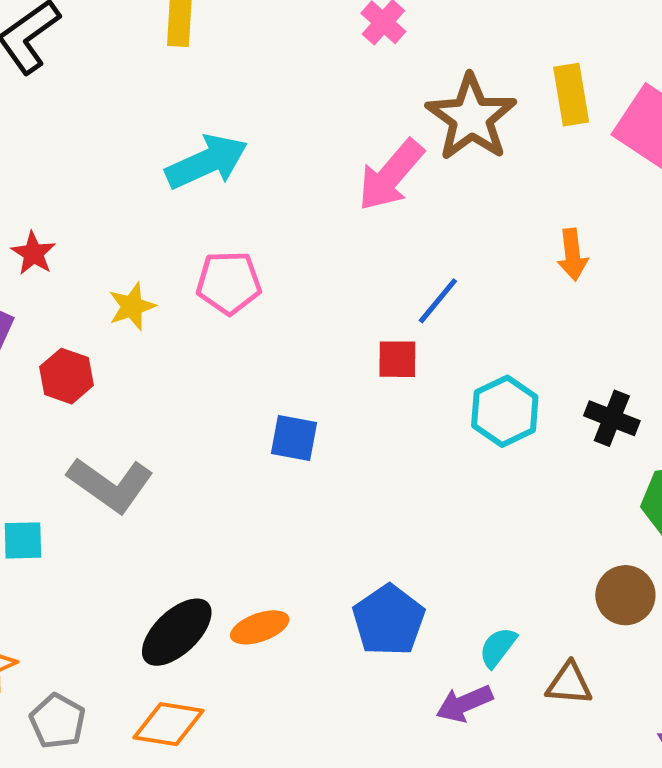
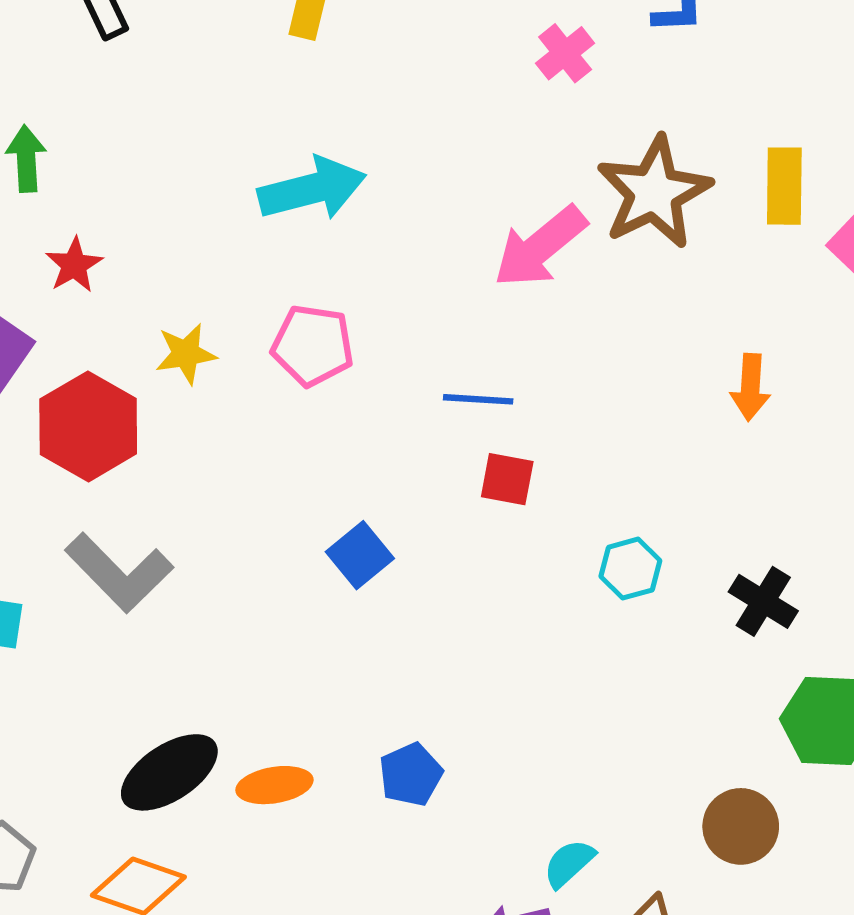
blue line: (438, 301) -> (478, 399), moved, turned 44
red hexagon: (66, 376) -> (88, 426), size x1.5
cyan hexagon: (505, 411) -> (630, 569), size x0.7
blue square: (294, 438) -> (360, 555), turned 30
blue pentagon: (389, 620) -> (411, 774), moved, size x0.7

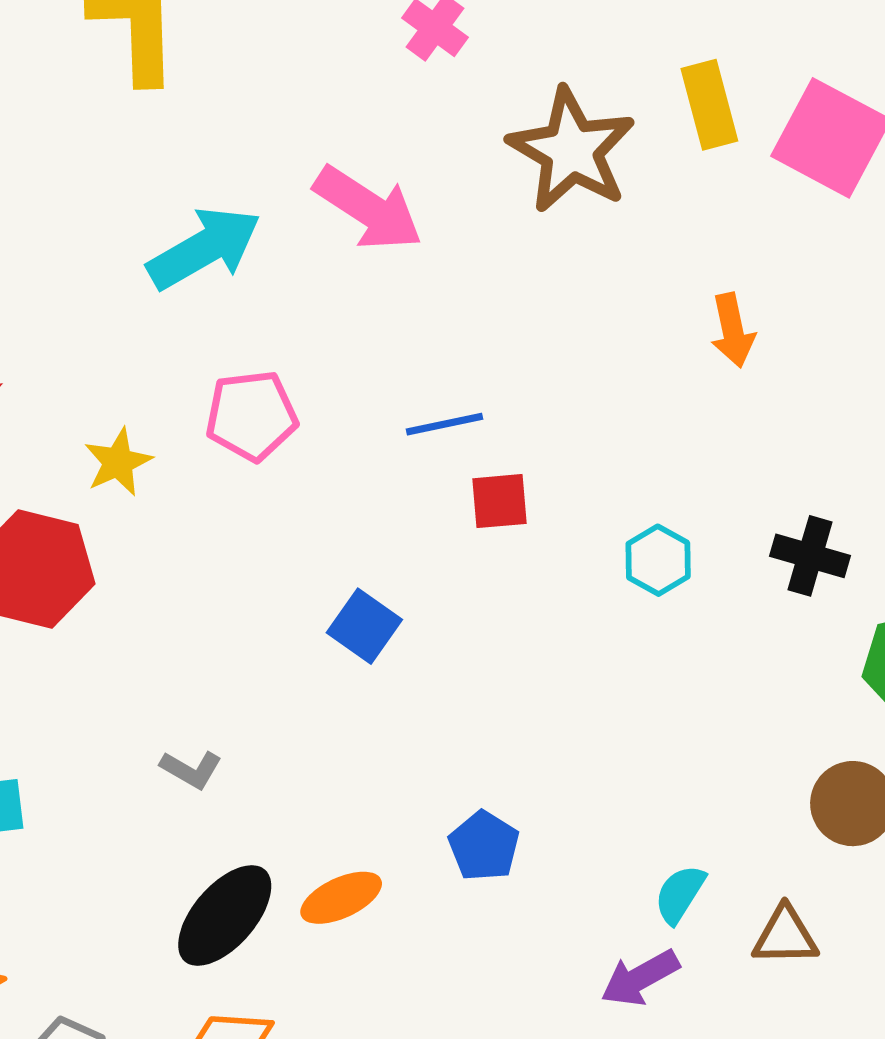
pink arrow: (540, 247) -> (368, 208), moved, turned -92
gray L-shape: (119, 573) -> (191, 769), moved, size x0.5

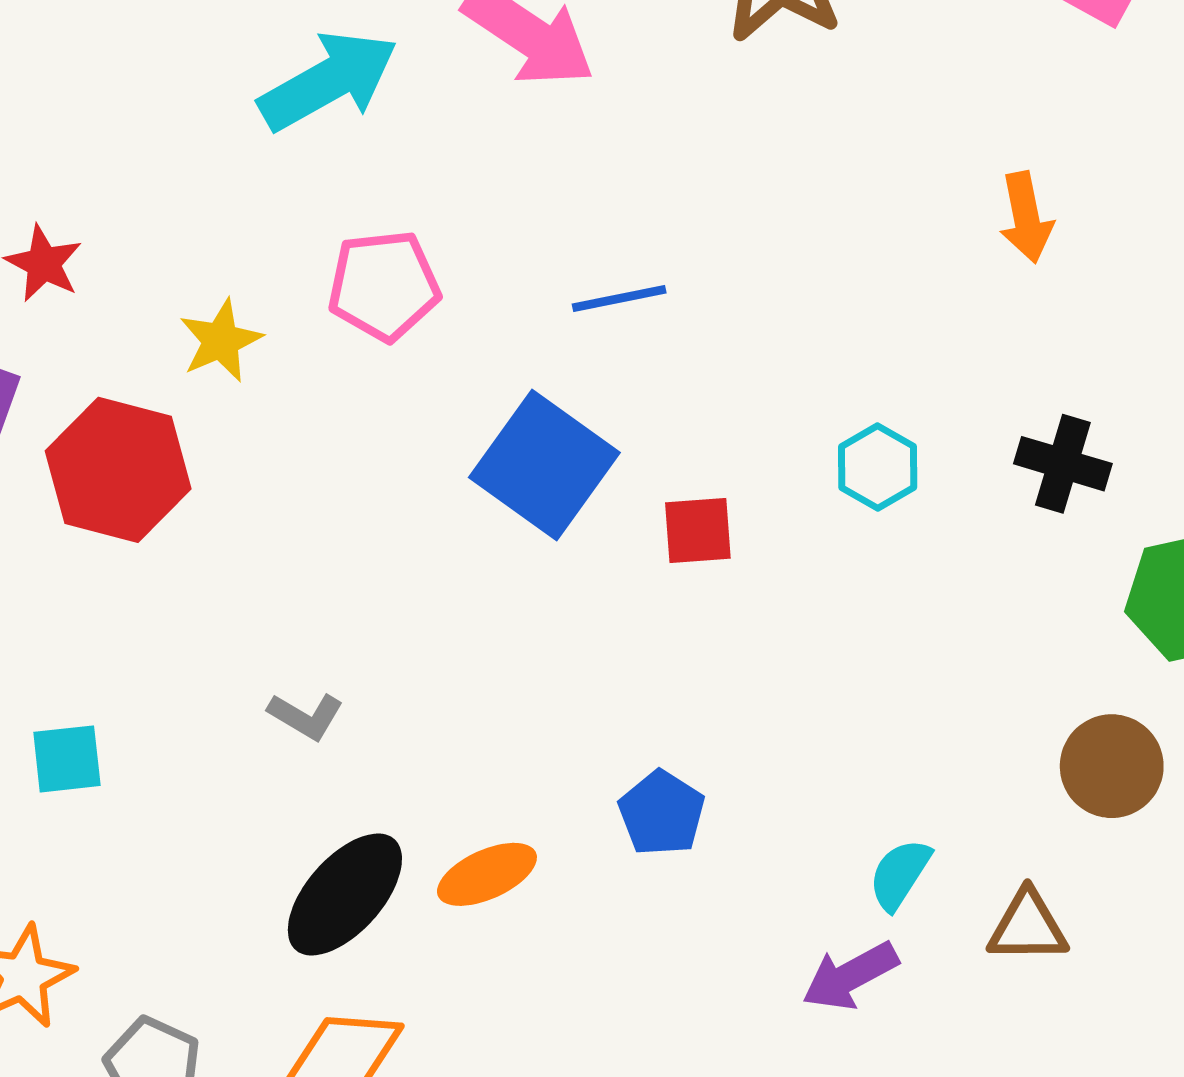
orange arrow: (733, 330) -> (1026, 217), moved
red square: (500, 501) -> (698, 530), moved
blue square: (364, 626) -> (544, 465), moved, size x1.6

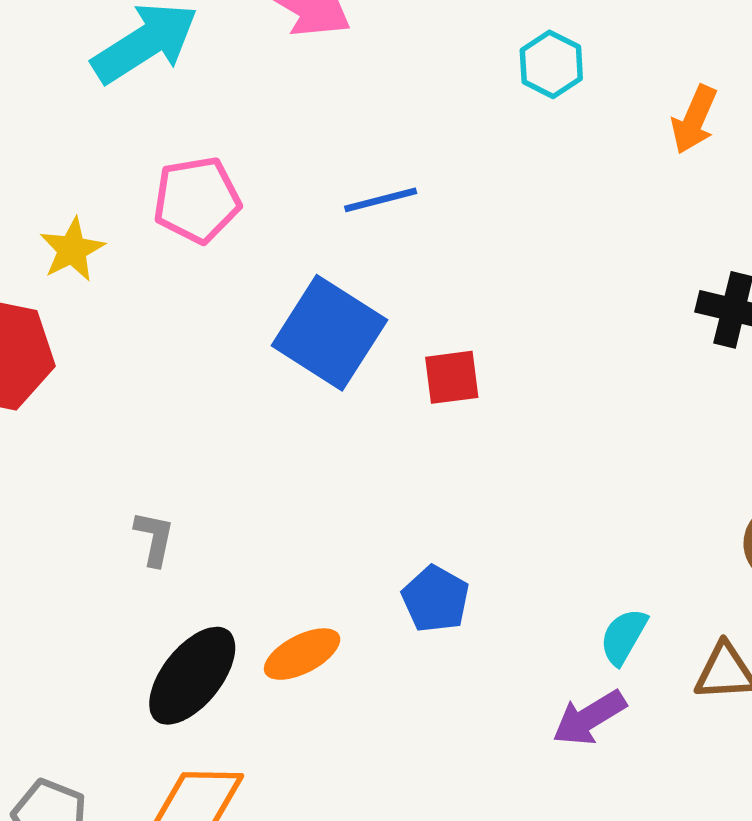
orange arrow: (1026, 217) -> (694, 120), turned 38
cyan hexagon: (878, 467) -> (551, 64), moved
gray L-shape: (306, 716) -> (154, 538), turned -106

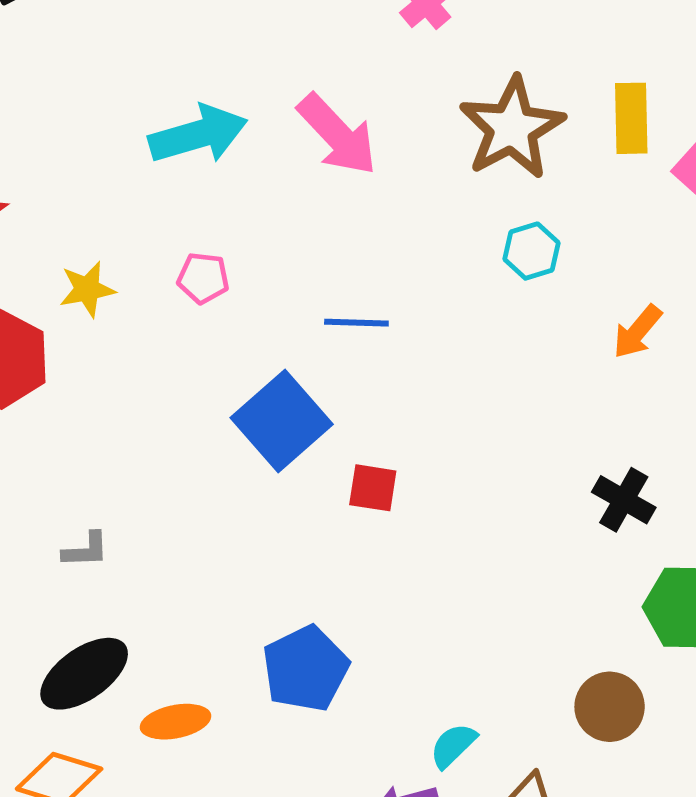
pink pentagon: (197, 200) -> (203, 278), size x0.7
gray L-shape: (154, 538) -> (86, 550), turned 60
blue pentagon: (435, 599) -> (306, 669), size x1.5
orange ellipse: (302, 654) -> (175, 722), moved

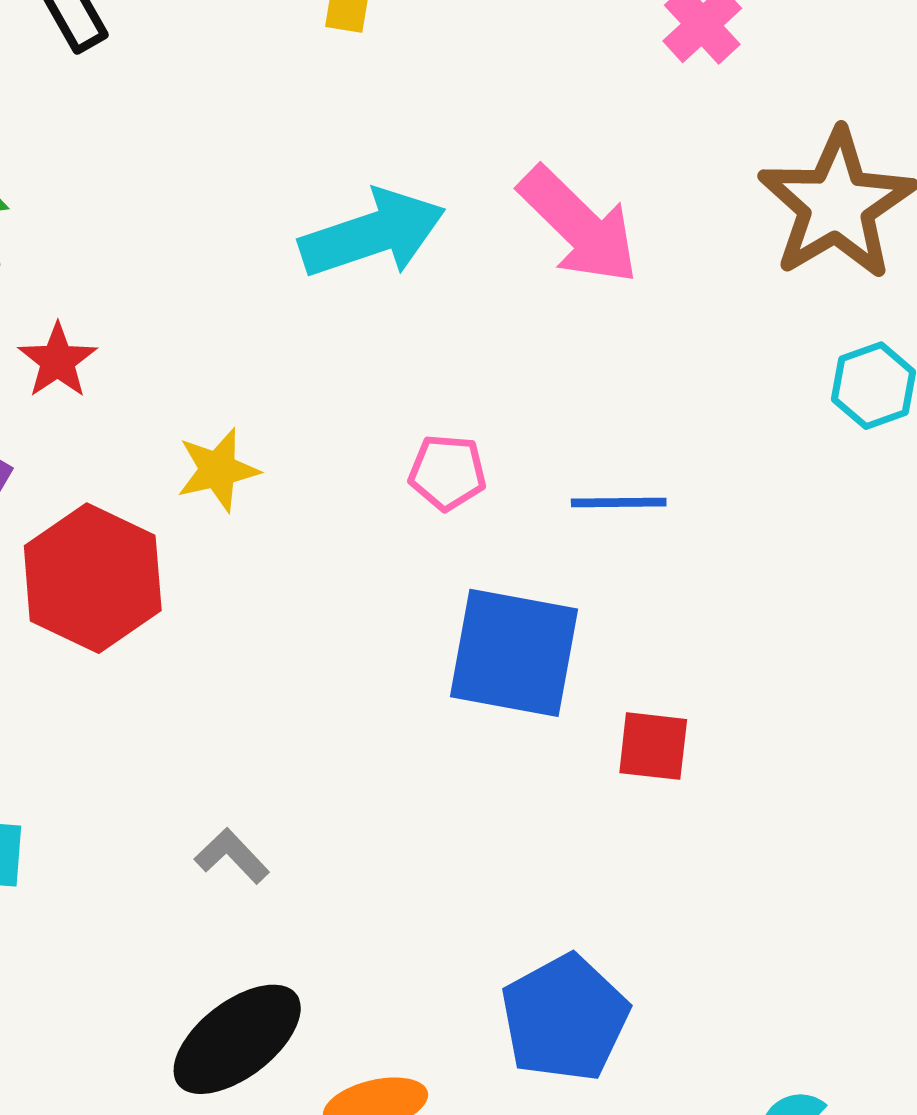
pink pentagon: (203, 278) -> (447, 472), moved
blue square: (282, 421) -> (514, 653), turned -36
gray L-shape: (86, 550) -> (232, 856), turned -129

